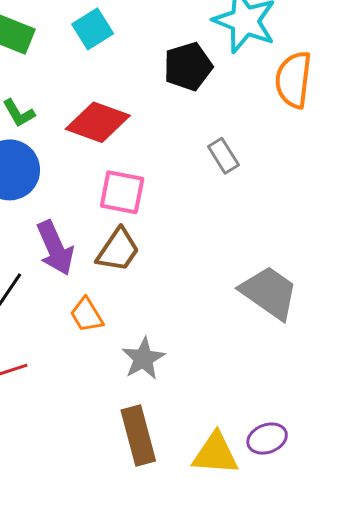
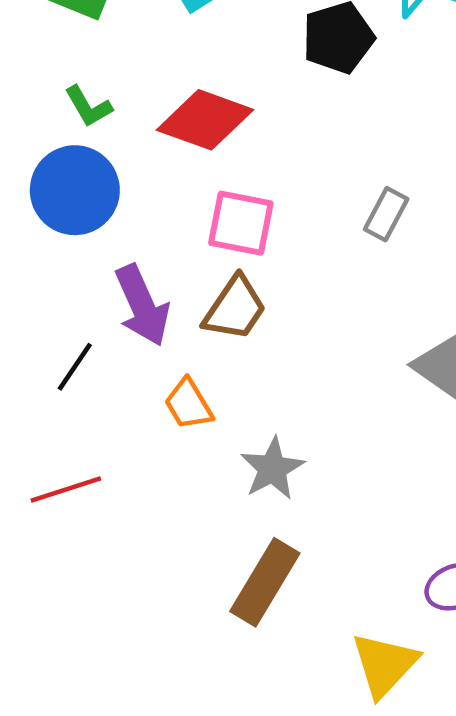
gray rectangle: (223, 156) -> (386, 214), moved, turned 60
brown rectangle: (138, 436) -> (265, 582), turned 46
yellow triangle: (215, 454) -> (385, 665), moved, turned -51

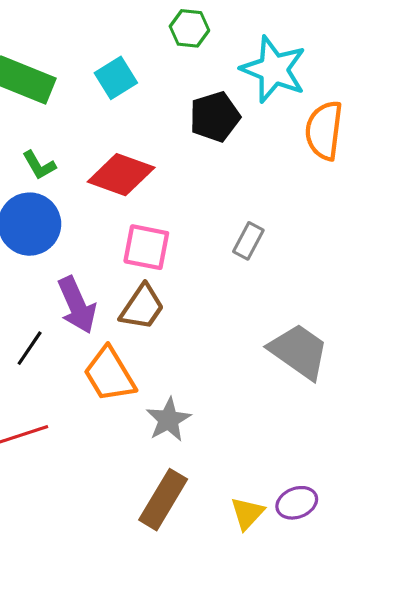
orange trapezoid: (189, 404) -> (110, 374), size x1.5
yellow triangle: (385, 665) -> (247, 513), moved, size x0.7

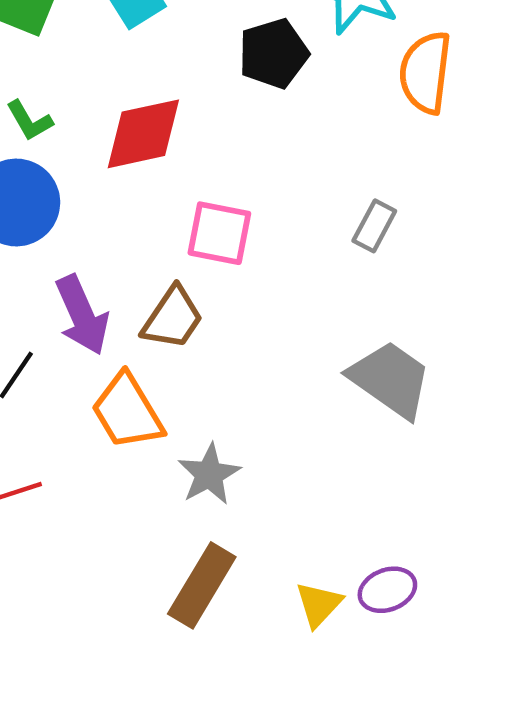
red diamond: (121, 175) -> (143, 134), turned -32
gray rectangle: (248, 241) -> (374, 226), moved
pink square: (146, 247) -> (219, 233), moved

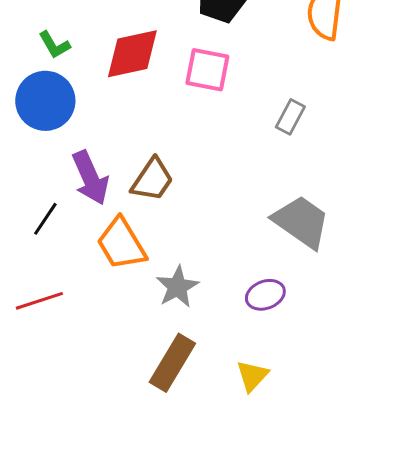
pink square: (219, 233) -> (207, 70), moved
purple ellipse: (387, 590) -> (265, 295), moved

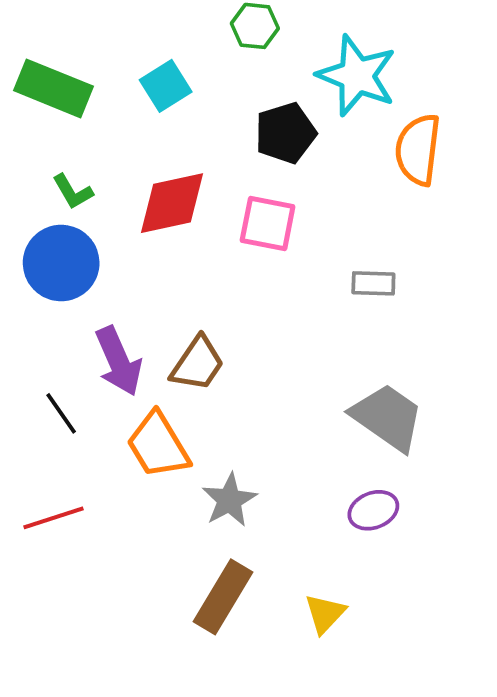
gray rectangle: (290, 117) -> (373, 283), turned 64
black line: (45, 219) -> (61, 413), turned -69
purple ellipse: (265, 295) -> (373, 510), moved

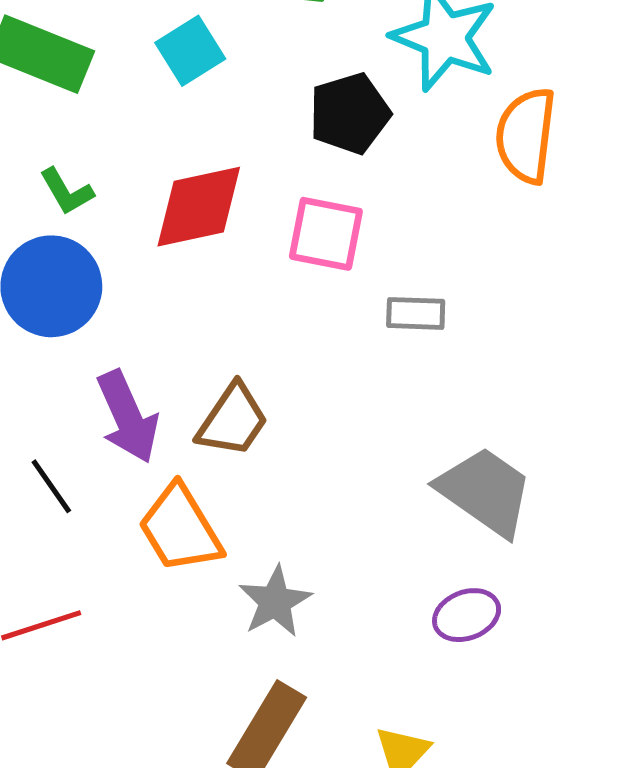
gray rectangle: (373, 283) -> (416, 313), moved

